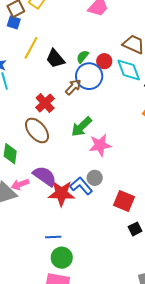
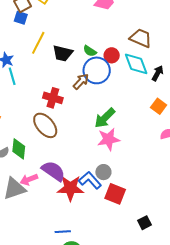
green semicircle: (83, 57) -> (90, 51), turned -96
black trapezoid: (55, 59) -> (63, 53), turned -35
red cross: (45, 103) -> (53, 98), turned -30
green arrow: (81, 127) -> (105, 118), moved
red square: (124, 201) -> (115, 194), moved

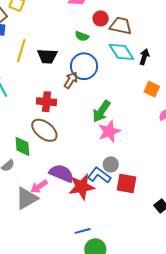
green semicircle: (90, 51) -> (82, 36), moved
red circle: (112, 55) -> (101, 18), moved
green diamond: (19, 149) -> (22, 146), moved

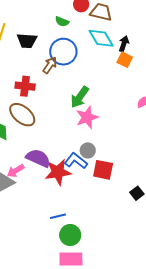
orange square: (152, 89) -> (125, 60), moved

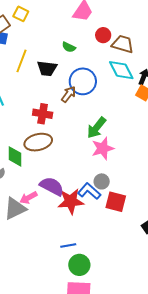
green semicircle: (62, 22) -> (69, 47), moved
brown ellipse: (22, 115) -> (38, 142), turned -56

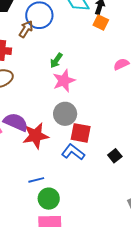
green arrow: (96, 128) -> (56, 60), size x0.7
gray circle: (102, 181) -> (65, 114), size x1.5
blue L-shape: (89, 191) -> (73, 152), moved

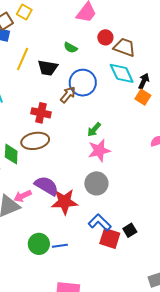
red square: (81, 133) -> (110, 238), moved
black square: (115, 156) -> (130, 230), moved
green circle: (49, 199) -> (39, 244), moved

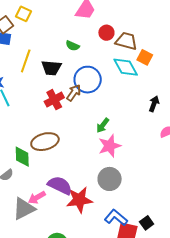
black arrow: (144, 81) -> (154, 104), moved
orange square: (143, 97) -> (145, 57), moved
red cross: (41, 113) -> (54, 100), moved, turned -36

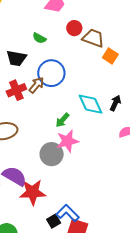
cyan diamond: (126, 67) -> (90, 104), moved
gray circle: (110, 179) -> (52, 154), moved
black square: (147, 223) -> (54, 221), moved

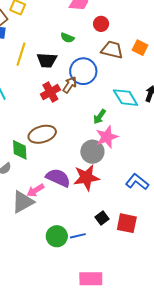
brown trapezoid: (93, 38) -> (112, 50), moved
red star: (33, 192) -> (86, 178), moved
blue L-shape: (68, 213) -> (137, 182), moved

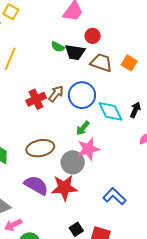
black trapezoid: (47, 60) -> (75, 52), moved
blue circle: (83, 71) -> (82, 95), moved
brown ellipse: (42, 134) -> (40, 148), moved
pink arrow: (35, 190) -> (13, 225), moved

